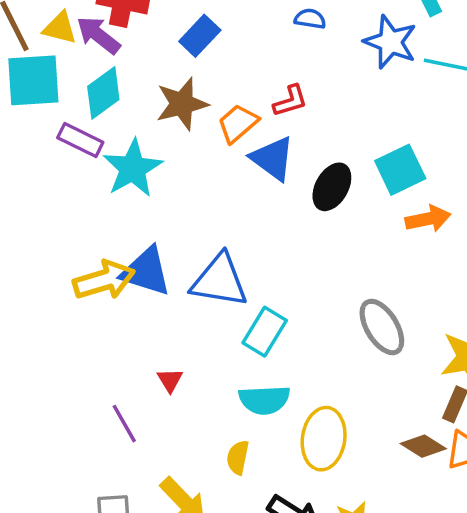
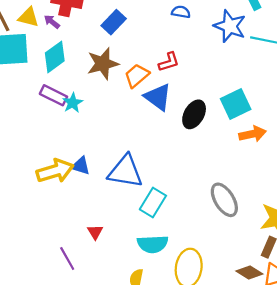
purple arrow: (98, 35) -> (52, 22), size x0.6
purple rectangle: (80, 140) -> (53, 95), moved
cyan star: (133, 168) -> (73, 103), size x0.6
blue triangle: (146, 272) -> (81, 166), size x0.6

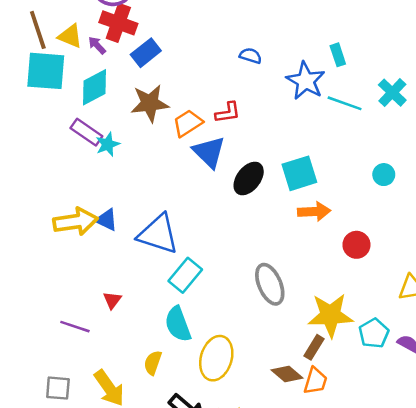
blue rectangle: (114, 22) -> (146, 53), moved
cyan semicircle: (153, 244) -> (178, 324), turned 64
purple line: (67, 258) -> (75, 327), turned -50

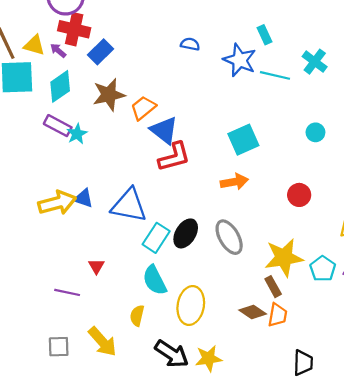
red L-shape: (228, 113) -> (174, 157), moved, size x1.5
black ellipse: (249, 178) -> (186, 233), moved
orange arrow: (314, 211) -> (234, 182), moved
brown rectangle: (314, 347) -> (273, 287), turned -54

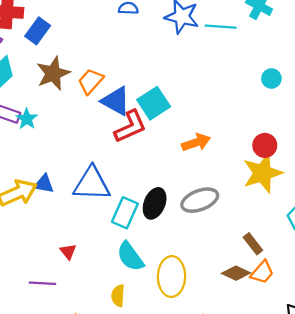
cyan square: (243, 140) -> (154, 103), moved
gray ellipse: (229, 237) -> (200, 200), turned -72
yellow star: (284, 258) -> (262, 173), moved
orange trapezoid: (278, 315) -> (262, 272), turned 40

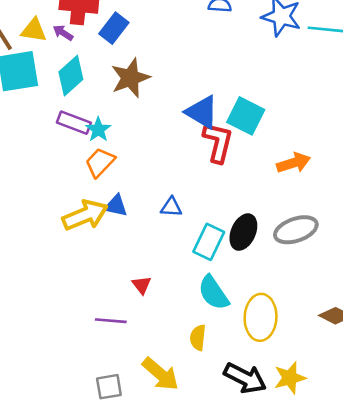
orange trapezoid: (91, 81) -> (100, 162), moved
cyan square: (154, 103) -> (246, 116), turned -32
red L-shape: (130, 127) -> (218, 142), turned -54
blue triangle: (92, 184) -> (171, 207), size x0.5

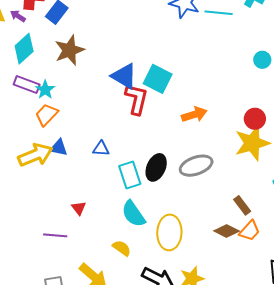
cyan rectangle: (209, 242) -> (130, 175), turned -44
yellow semicircle: (198, 338) -> (122, 248), turned 120

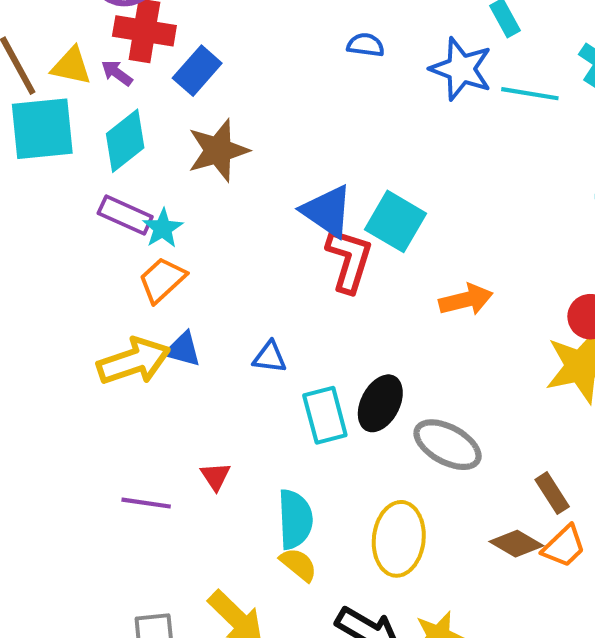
gray ellipse: (196, 166) -> (448, 445), moved, turned 44
cyan semicircle: (133, 214) -> (295, 519), moved, turned -152
purple line: (55, 235) -> (146, 503), moved

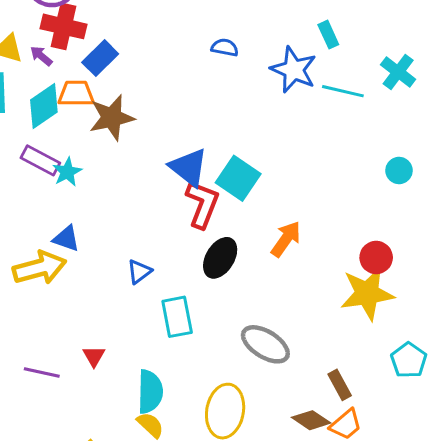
orange trapezoid: (162, 280) -> (76, 94), moved, turned 39
orange arrow: (466, 300) -> (286, 239), turned -45
blue triangle: (183, 349) -> (66, 239), moved
blue triangle: (270, 357) -> (139, 272), turned -48
black ellipse: (380, 403) -> (220, 258), moved

